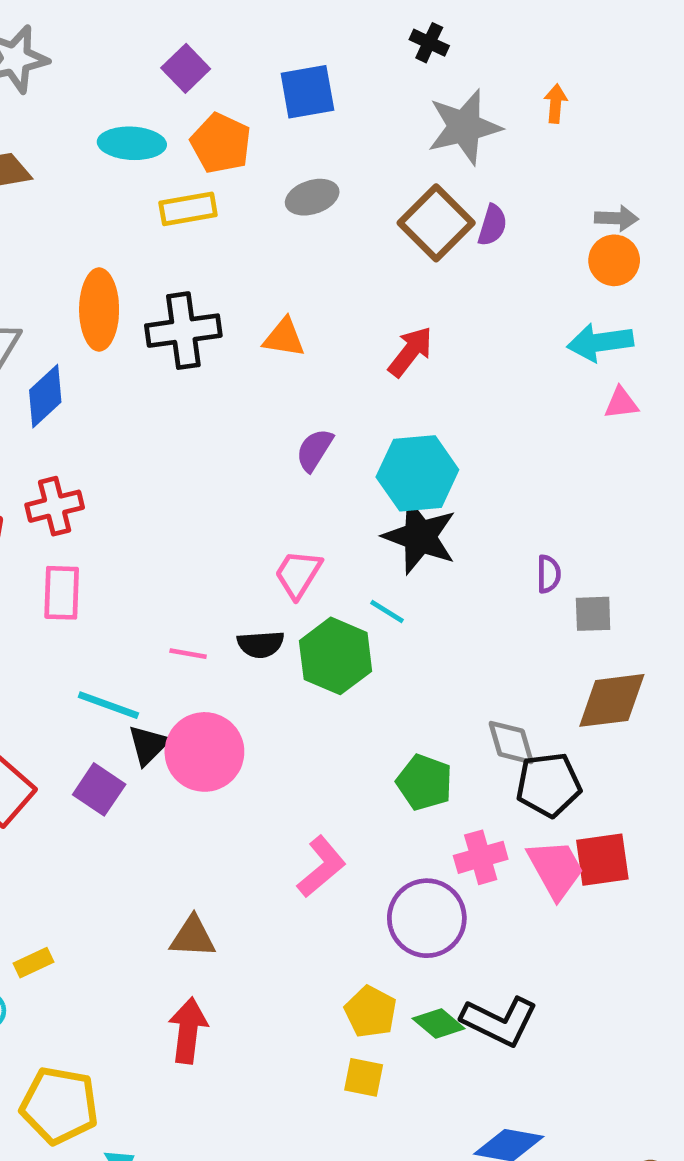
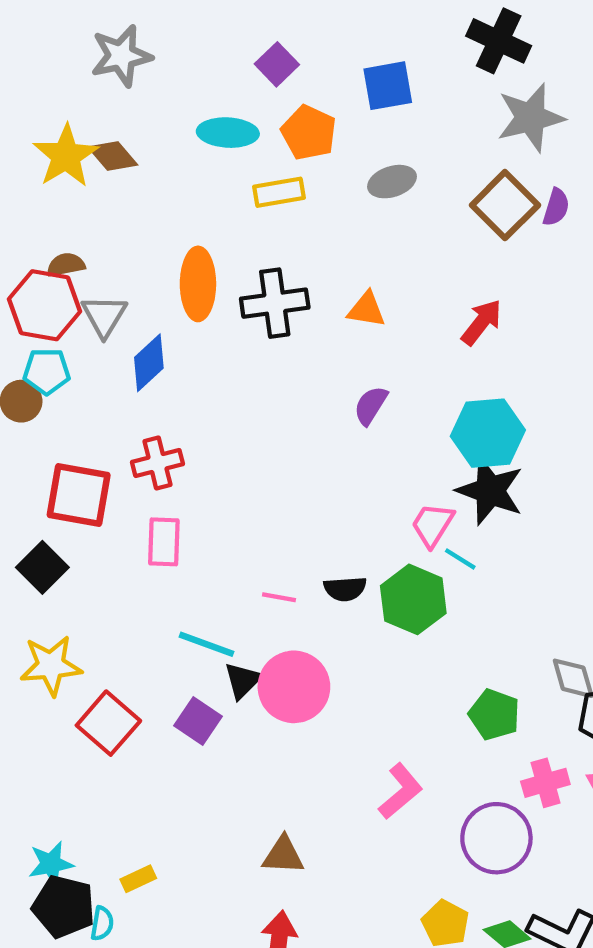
black cross: (429, 43) -> (499, 41), size x1.8
purple semicircle: (314, 450) -> (371, 405), moved
pink trapezoid: (298, 574) -> (432, 525), moved

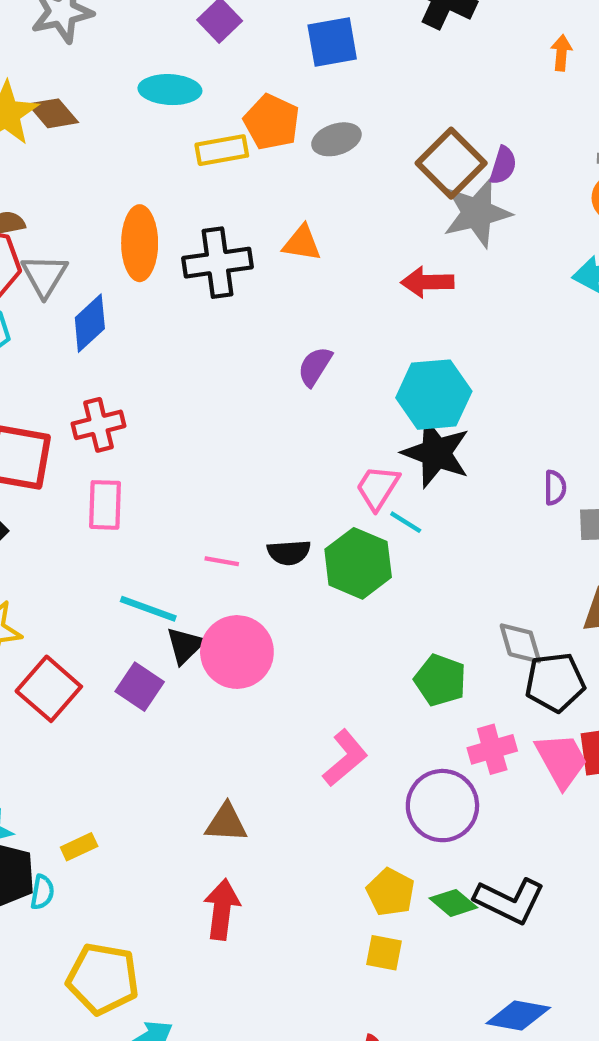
gray star: (531, 118) -> (477, 213), moved
orange pentagon: (309, 133) -> (272, 122), moved
orange triangle: (366, 310) -> (302, 243), moved
red arrow: (482, 322) -> (427, 282), turned -129

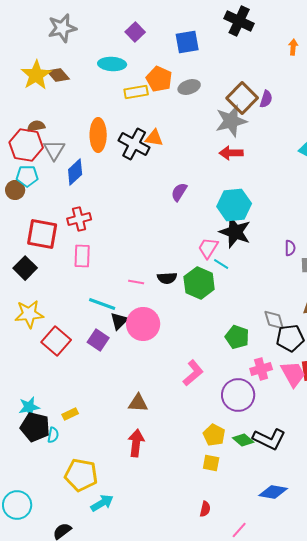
gray star: (477, 213) -> (231, 121), moved
orange triangle: (302, 243) -> (154, 138), moved
black cross: (217, 263) -> (134, 144), turned 36

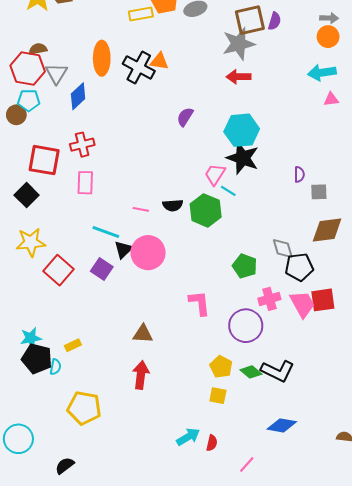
brown square: (242, 98) -> (250, 20), turned 32
pink L-shape: (193, 373) -> (199, 303), turned -56
cyan arrow: (102, 503) -> (188, 437), moved

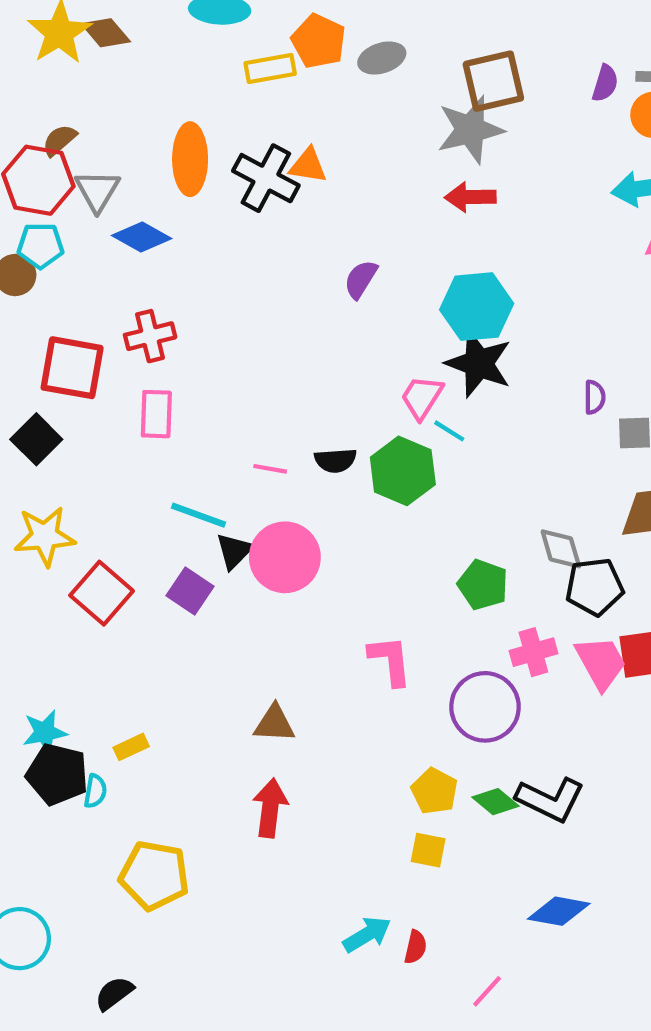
purple semicircle: (275, 21) -> (605, 83), moved
brown semicircle: (38, 49) -> (59, 140), turned -30
blue diamond: (78, 96) -> (142, 237), turned 72

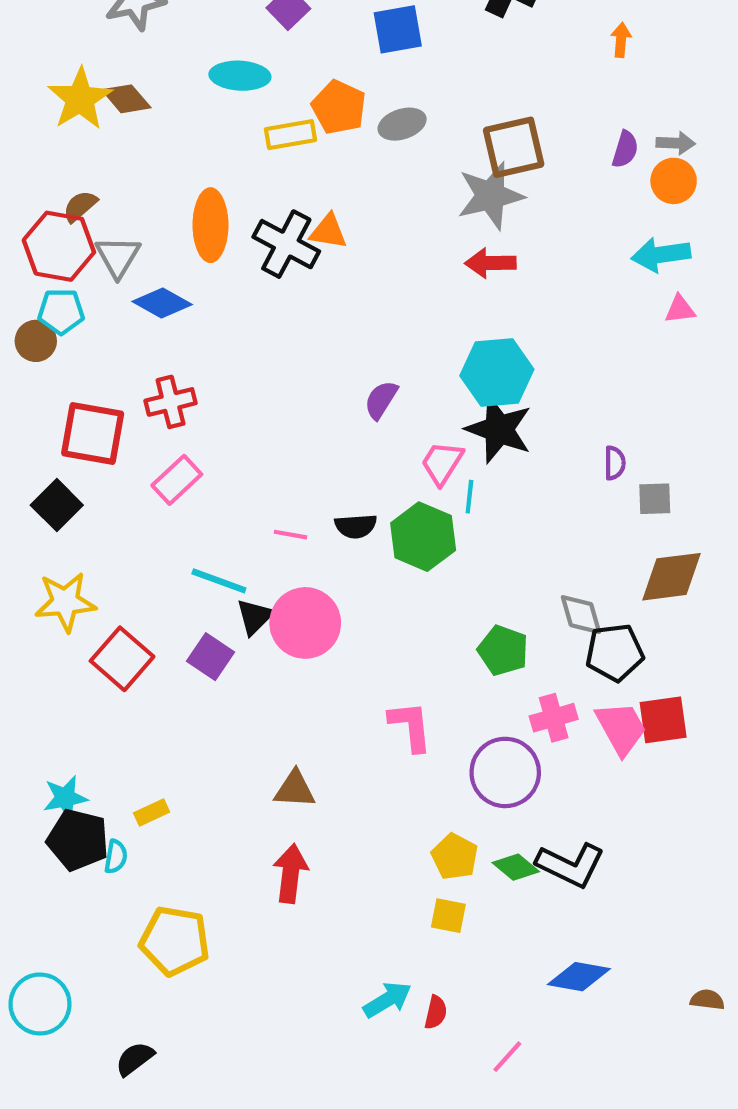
purple semicircle: (361, 279) -> (381, 400), moved
pink rectangle: (156, 414) -> (177, 480), turned 45
cyan line: (449, 431) -> (469, 497), turned 64

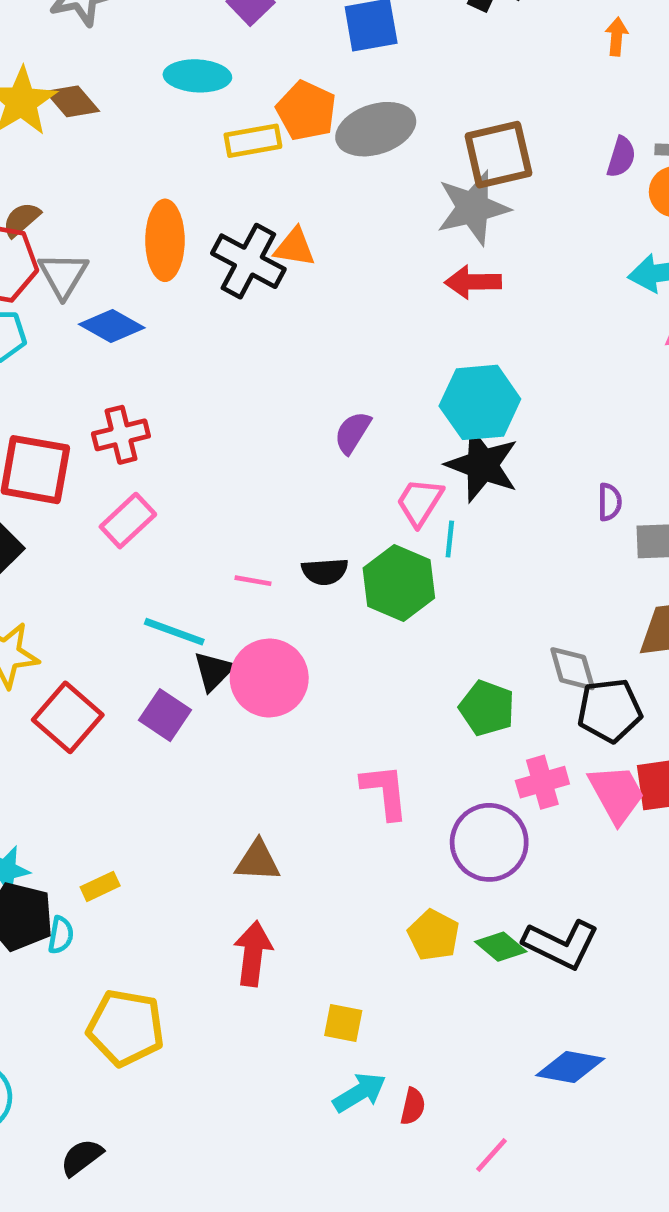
gray ellipse: (402, 124) -> (376, 129), size x1.5
yellow square: (448, 916) -> (343, 1023), moved

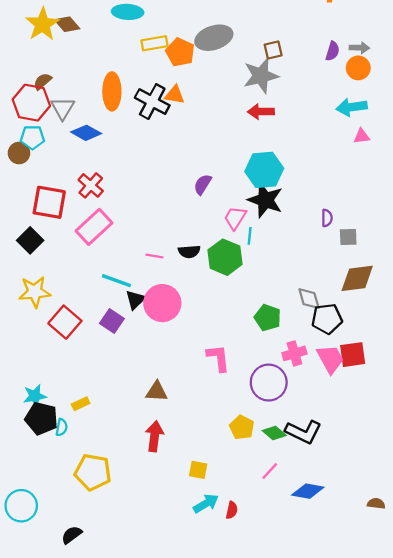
orange pentagon: (306, 111) -> (180, 52), moved
brown square: (498, 155) -> (273, 50), size x0.6
red cross: (121, 435) -> (91, 185), turned -35
pink rectangle: (128, 521) -> (94, 227), size x1.4
pink line: (492, 1155) -> (270, 471), moved

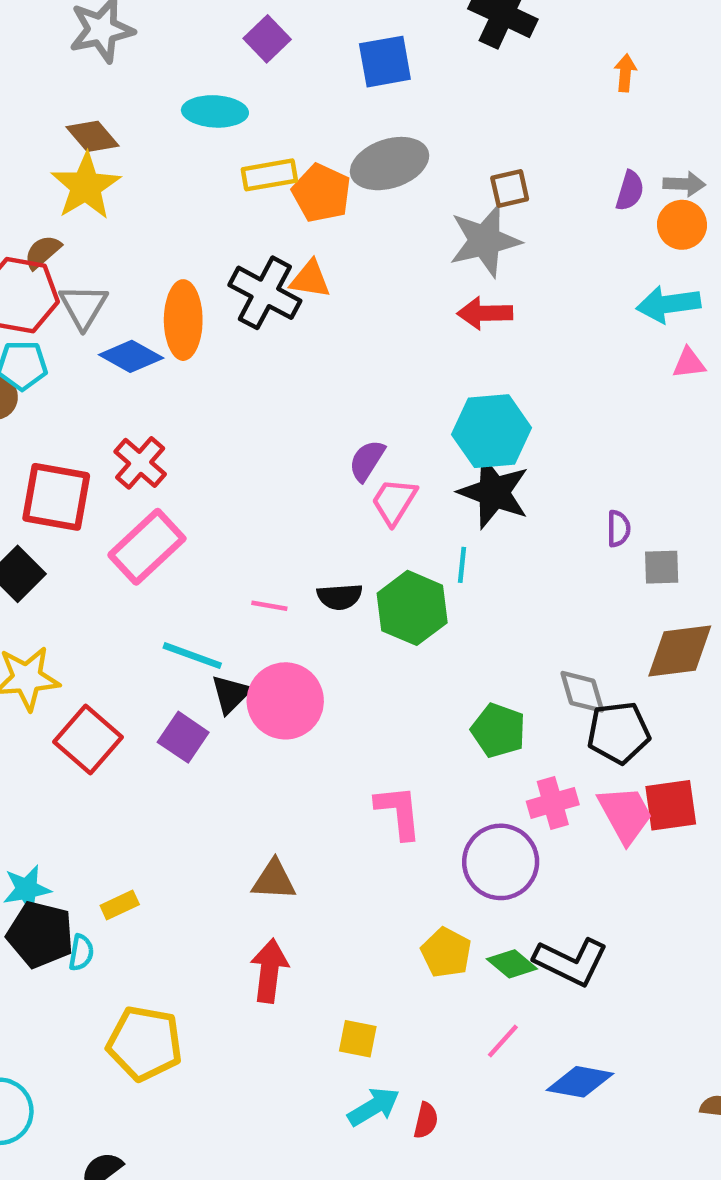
yellow star: (42, 24) -> (86, 186), moved
orange ellipse: (112, 91) -> (183, 320), moved
pink trapezoid: (235, 218) -> (394, 501), moved

